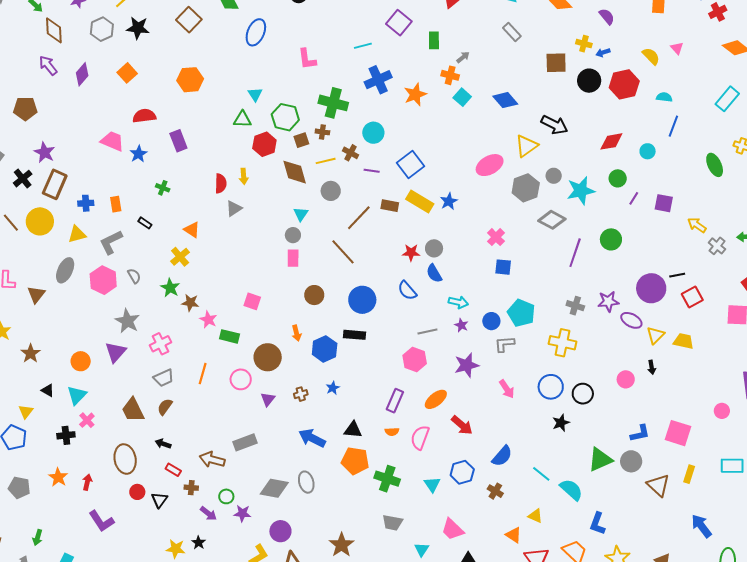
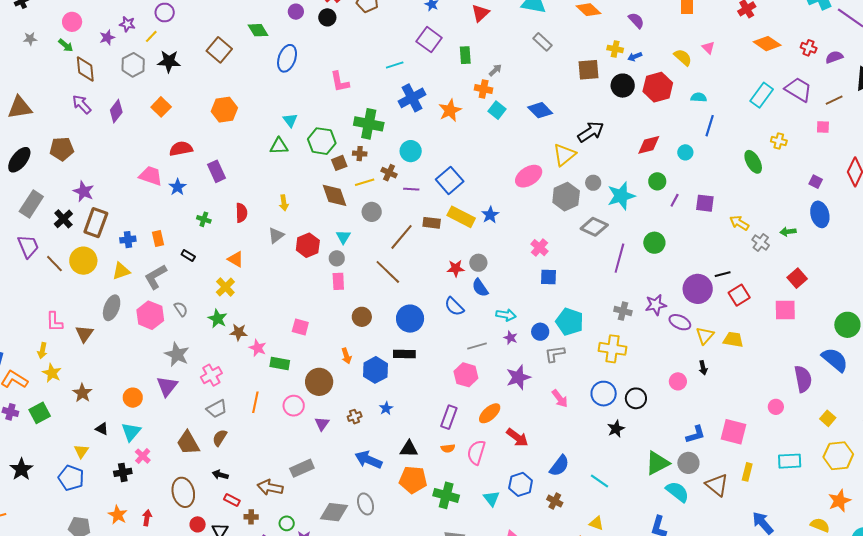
black arrow: (554, 125) -> (591, 132), turned -56
red hexagon: (264, 144) -> (308, 245), moved
red semicircle: (221, 183) -> (241, 213), moved
cyan semicircle: (571, 490) -> (677, 492), moved

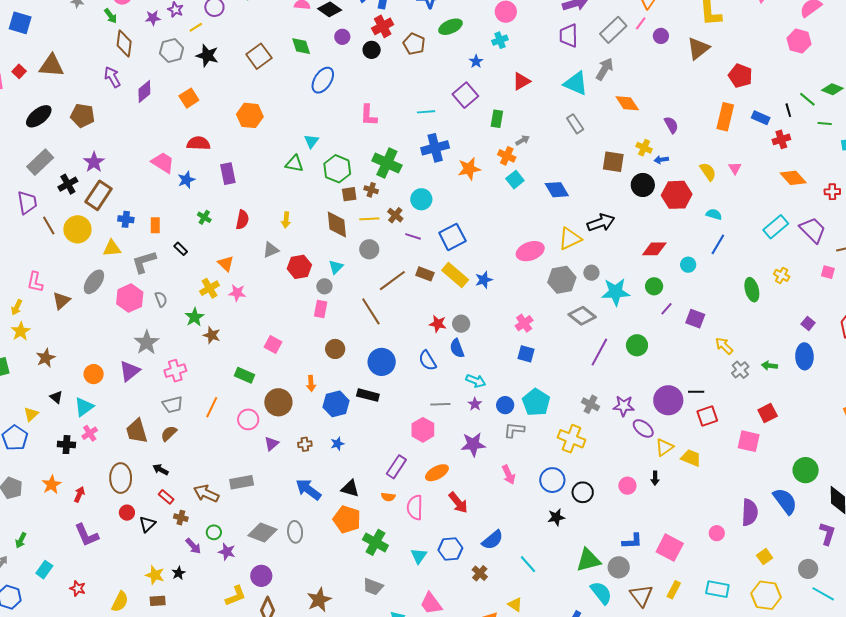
red cross: (809, 48) -> (832, 192), turned -35
pink star: (258, 348) -> (237, 293), moved, turned -30
pink semicircle: (476, 452) -> (415, 507), turned -30

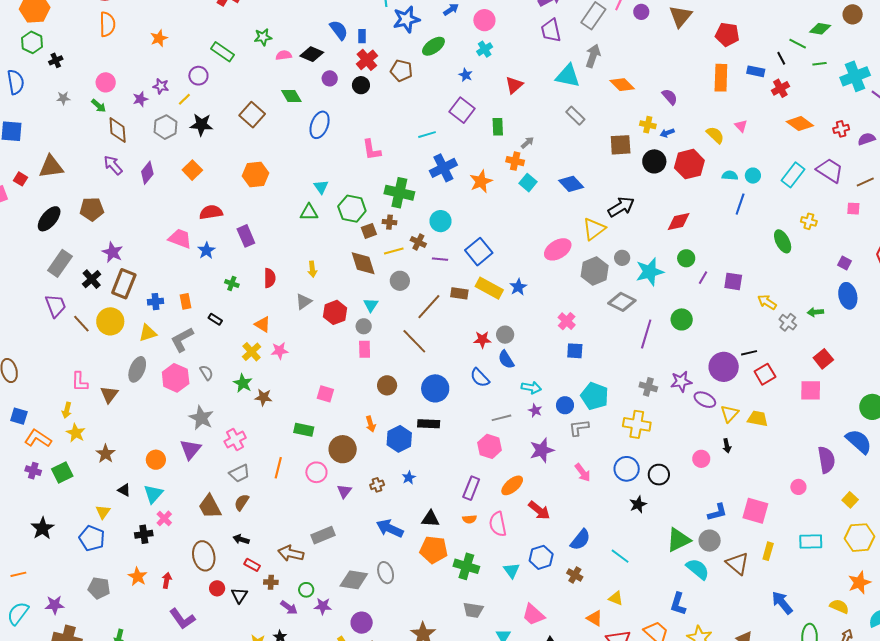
cyan circle: (688, 265) -> (753, 176), moved

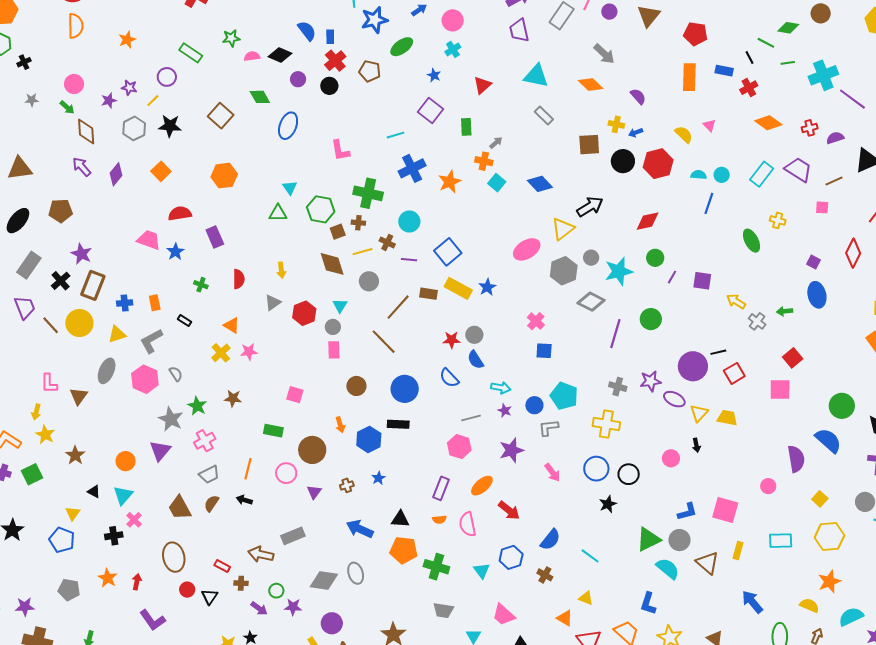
gray arrow: (593, 56) -> (604, 54), moved, turned 115
green star: (243, 383) -> (197, 406), moved
black arrow: (241, 539) -> (244, 500), moved

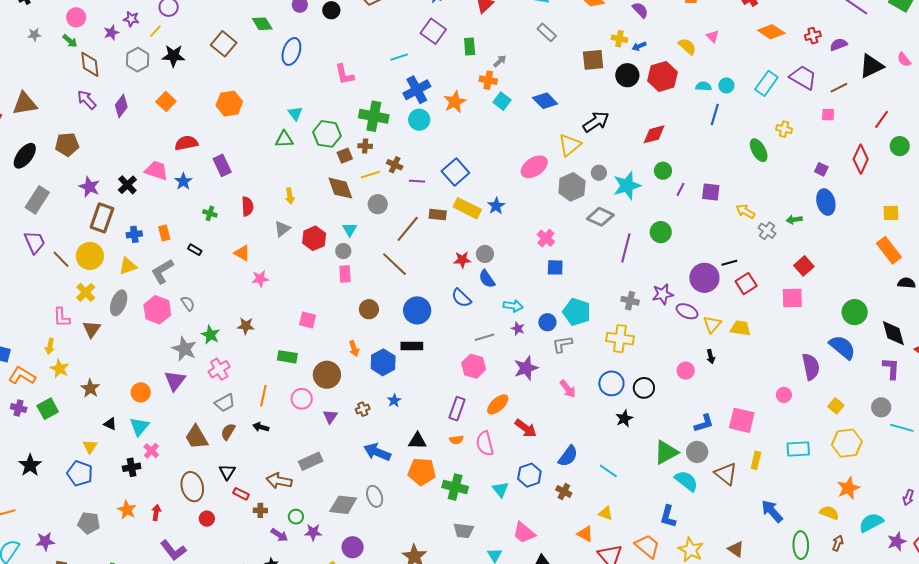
cyan circle: (409, 222) -> (419, 120), moved
black cross: (61, 281) -> (127, 185), moved
yellow cross: (221, 353) -> (86, 292), moved
black triangle: (210, 597) -> (227, 472), moved

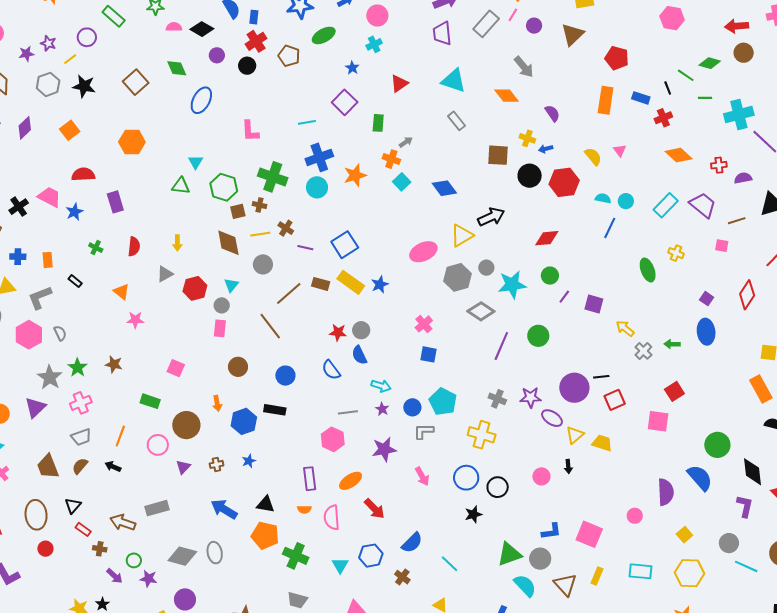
blue circle: (417, 310) -> (285, 376), size x0.7
purple rectangle: (457, 409) -> (310, 479), turned -35

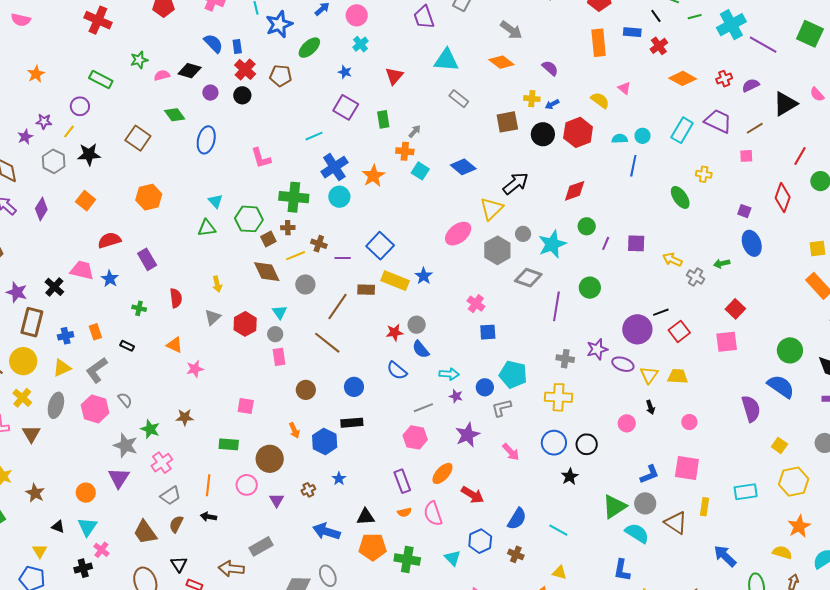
pink circle: (635, 516) -> (689, 422), moved

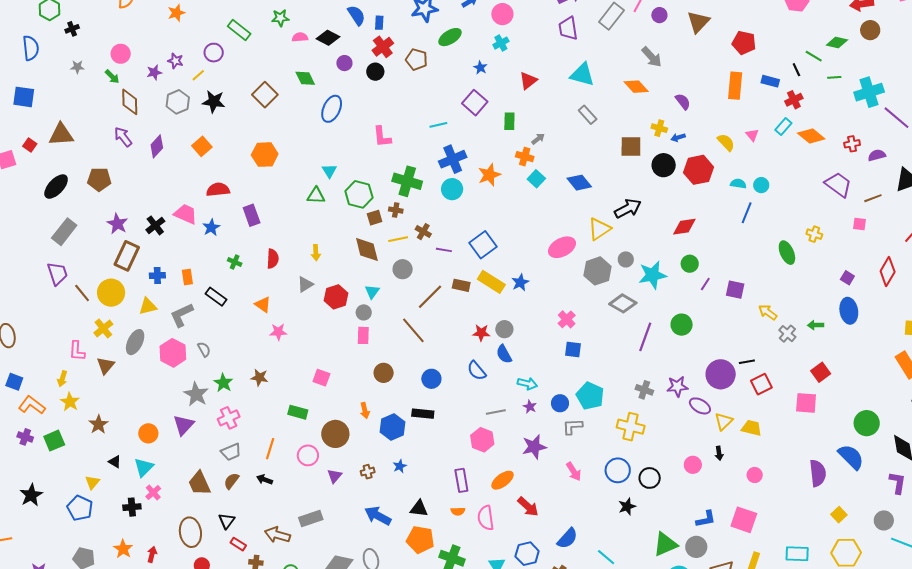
cyan rectangle: (682, 130) -> (783, 126), moved, size x0.7
black rectangle: (127, 346) -> (216, 297), size x1.5

